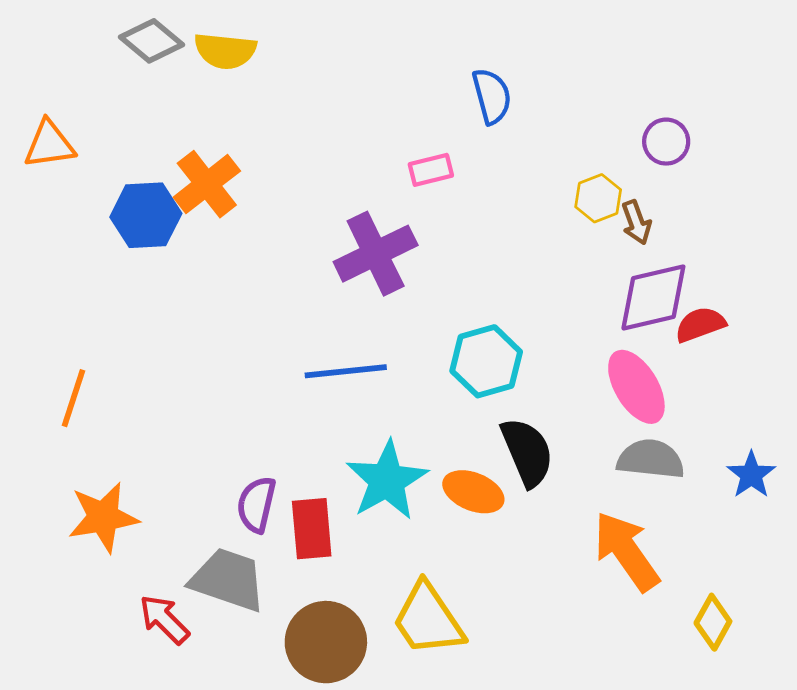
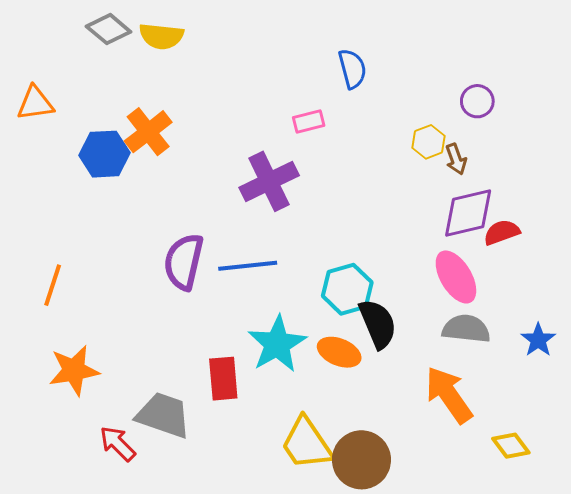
cyan hexagon: (486, 361) -> (347, 289), moved
purple semicircle: (256, 505) -> (184, 262), moved, size x1.4
yellow diamond: (713, 622) -> (511, 446), turned -66
brown circle: (326, 642) -> (361, 460), moved

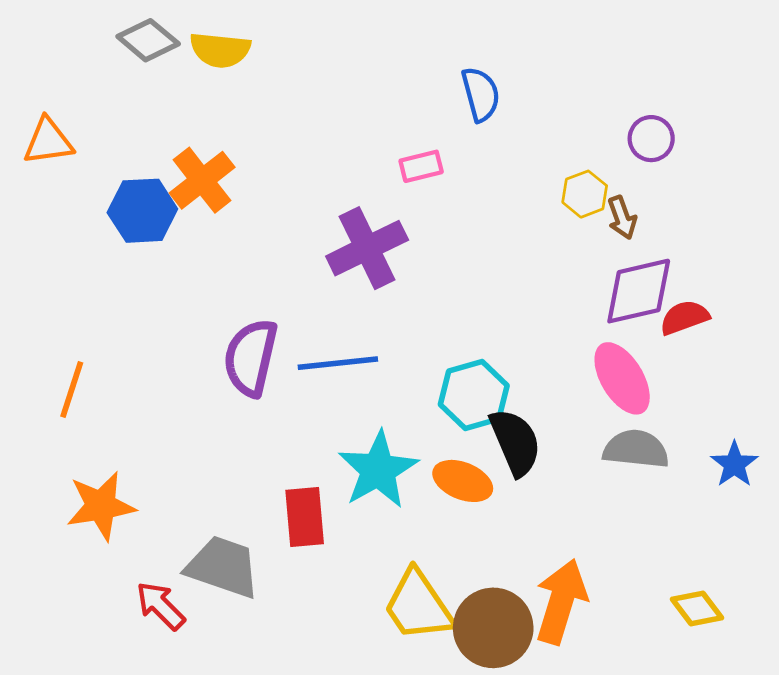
orange arrow: (449, 395) -> (561, 602), moved, turned 52

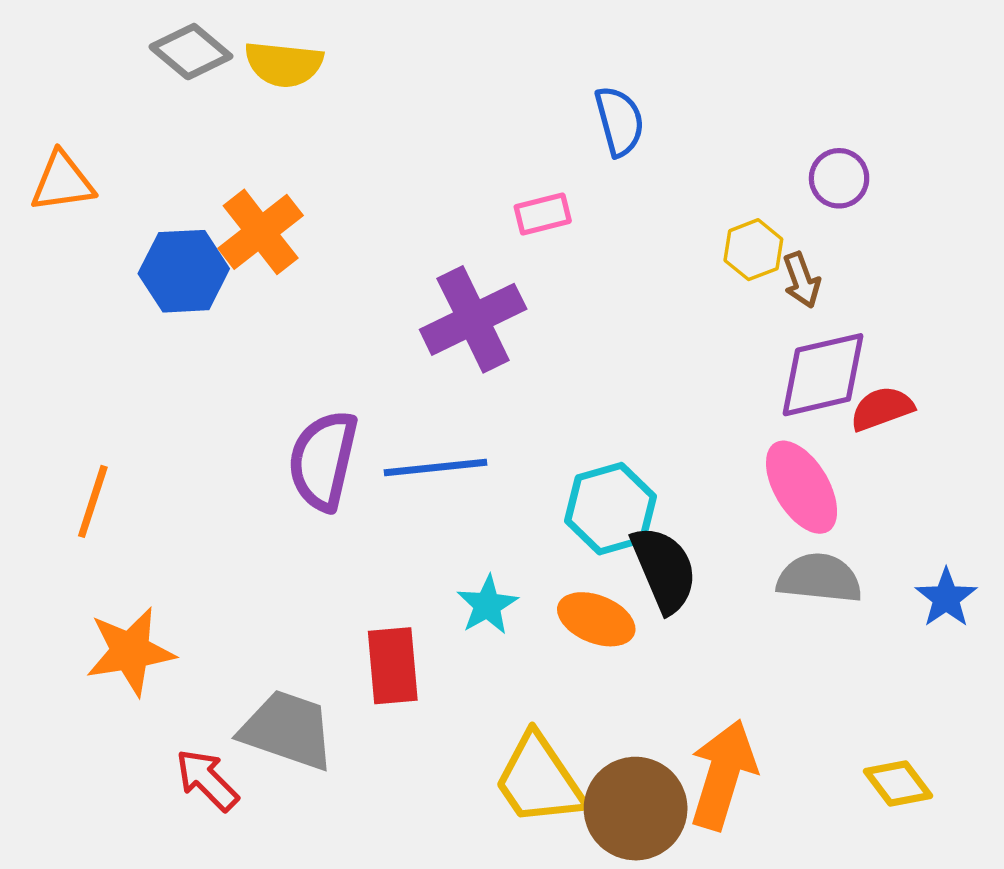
cyan star: (378, 470) -> (487, 605), size x0.6

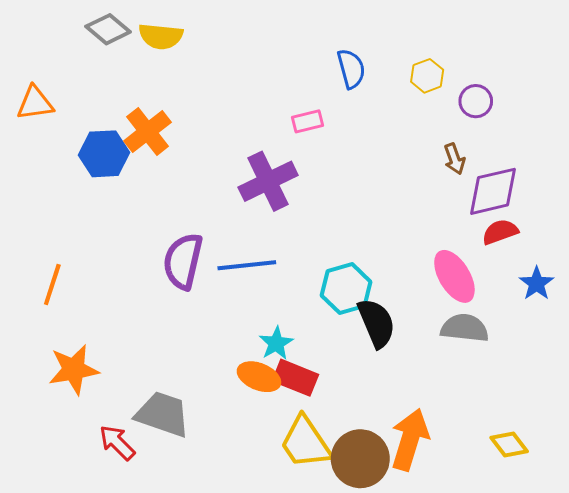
yellow hexagon: (753, 250) -> (427, 76), moved
purple diamond: (823, 375) -> (493, 191), moved
blue star: (946, 598) -> (537, 283), moved
orange ellipse: (596, 619) -> (259, 377), moved
red rectangle: (393, 666) -> (295, 378), moved, turned -63

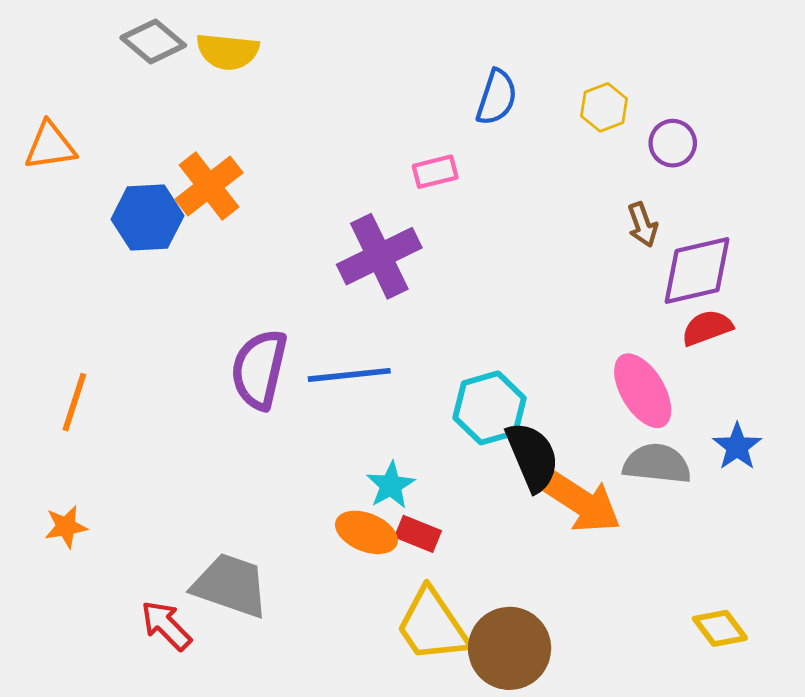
blue semicircle: (351, 69) -> (497, 97), turned 33
blue star: (537, 283) -> (737, 447), moved
orange star: (74, 370) -> (66, 527), moved, size x0.6
red rectangle: (295, 378) -> (418, 534), size x0.7
orange arrow: (410, 439) -> (580, 501), moved, turned 106

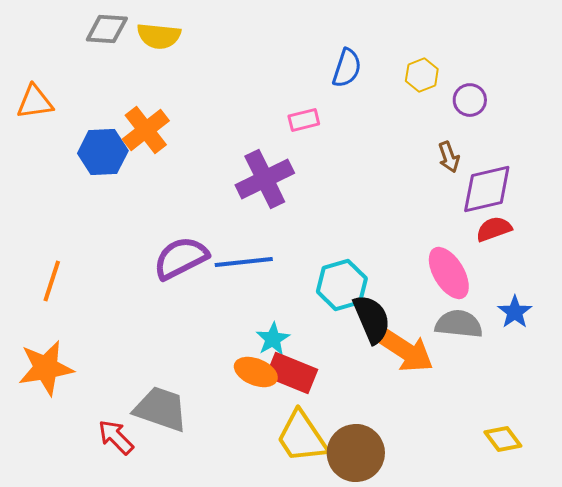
gray diamond: (153, 41) -> (107, 29), turned -36
purple semicircle: (259, 369) -> (181, 258), turned 50
orange star: (66, 527) -> (46, 368), size x1.8
red rectangle: (418, 534) -> (292, 373), size x1.6

